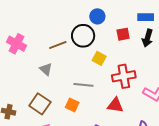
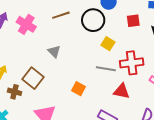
brown line: (58, 45) -> (61, 15), moved
gray line: (83, 85) -> (106, 69), moved
brown square: (40, 104) -> (33, 78), moved

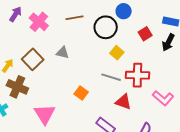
red square: (133, 21) -> (145, 34), turned -32
gray triangle: (54, 51) -> (63, 53), turned -40
brown square: (33, 78) -> (33, 59), moved
brown cross: (14, 92) -> (17, 87), size x1.5

